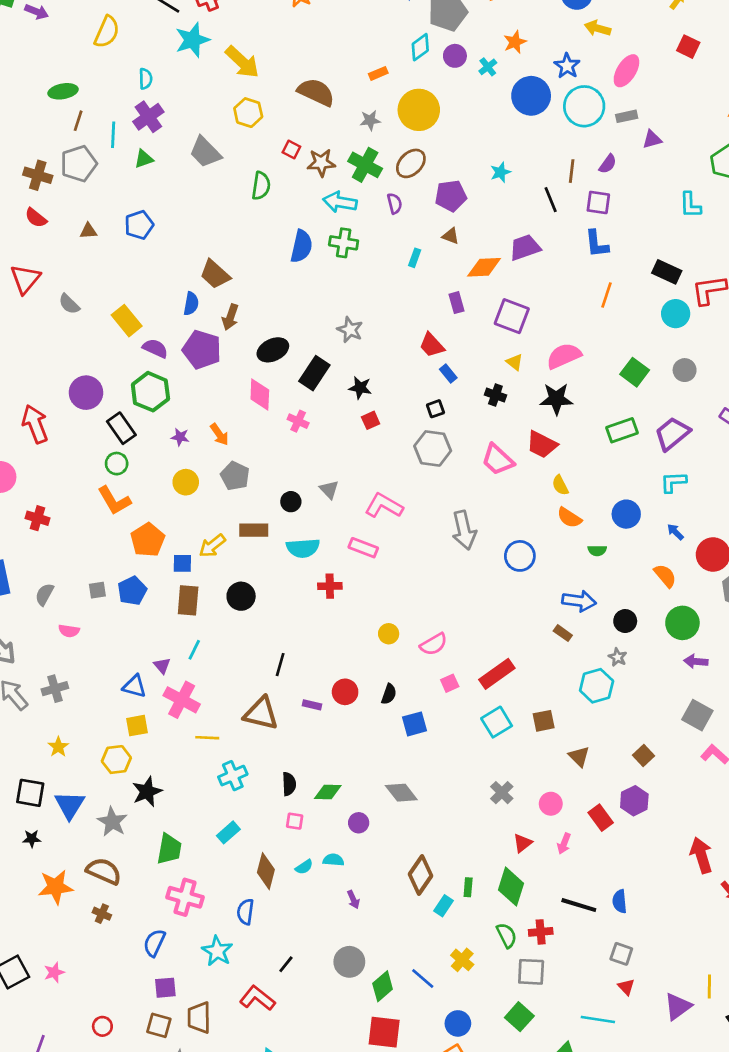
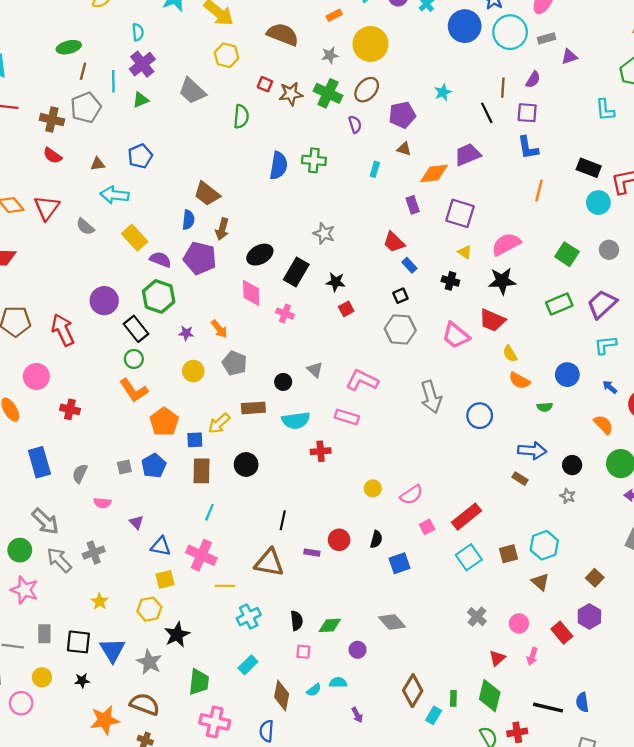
cyan arrow: (340, 202) -> (115, 195), moved
purple triangle: (162, 666) -> (136, 522), moved
cyan hexagon: (597, 686) -> (544, 545), moved

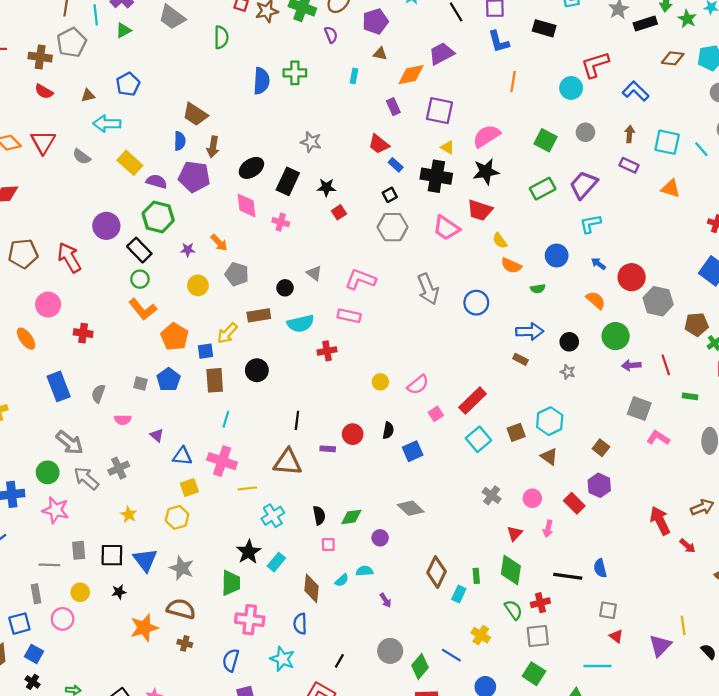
black rectangle: (589, 168) -> (544, 28), moved
black cross: (450, 281) -> (436, 176), size x1.8
gray square: (124, 467) -> (140, 383), turned 32
black star: (177, 635) -> (249, 552), moved

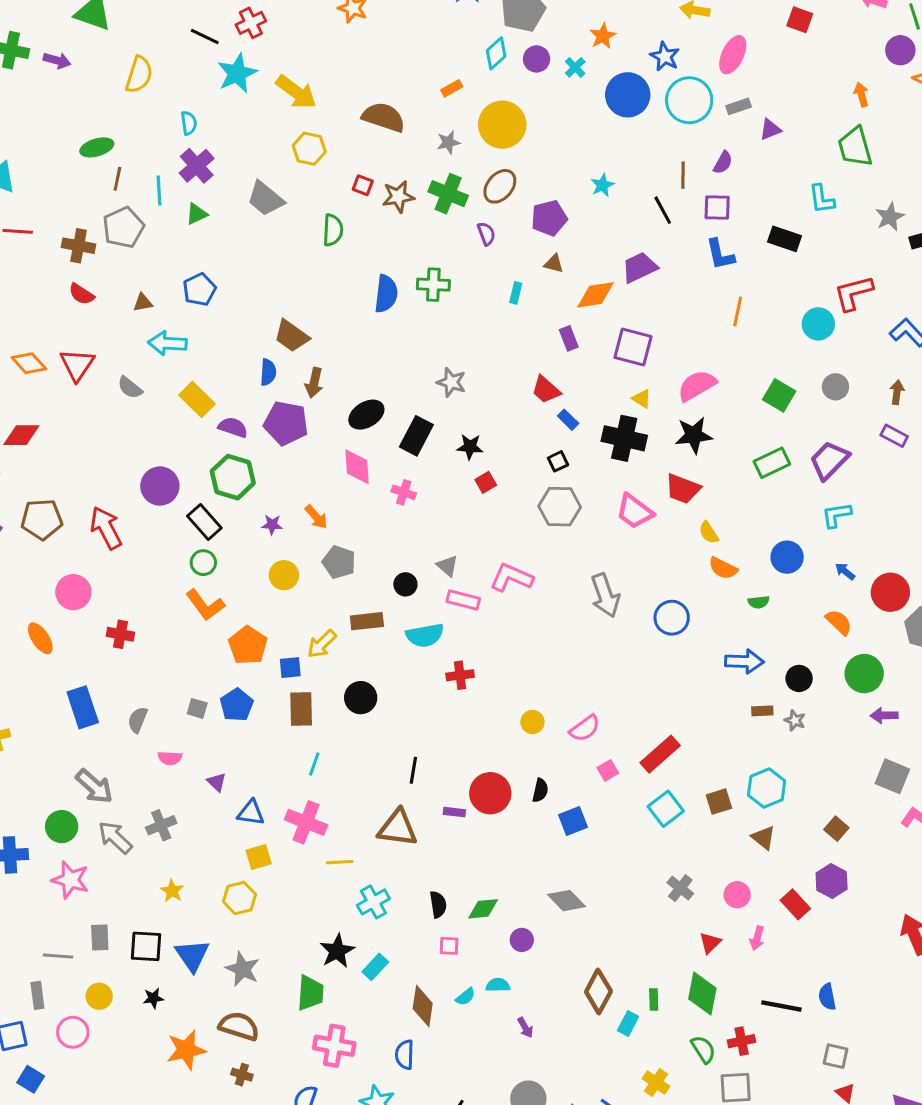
pink rectangle: (349, 316) -> (463, 600), moved
brown rectangle: (521, 359) -> (762, 711), moved, turned -32
red circle: (353, 434) -> (490, 793), size x1.4

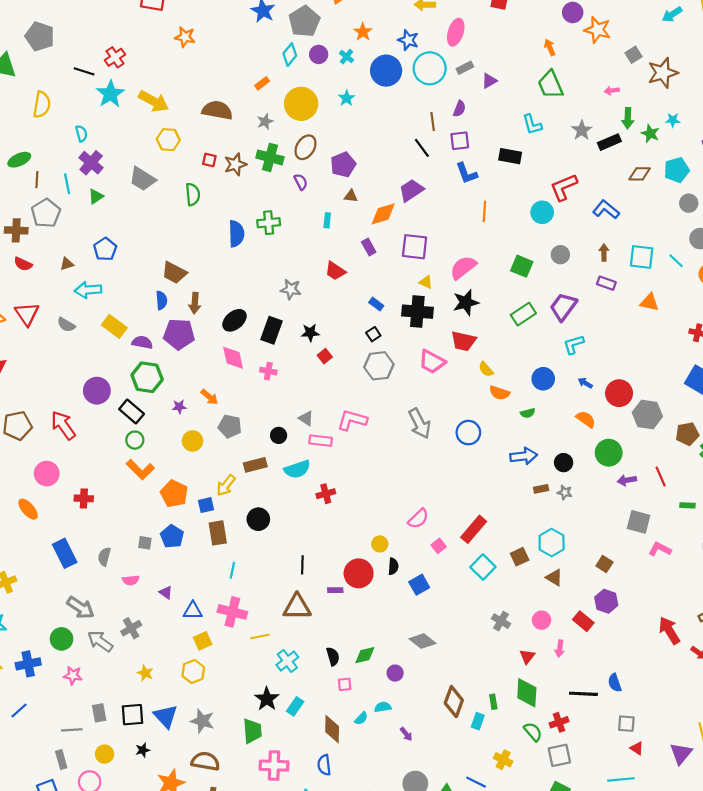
cyan star: (602, 185) -> (347, 98), moved
red trapezoid: (546, 390) -> (335, 271), moved
yellow circle: (532, 722) -> (380, 544), moved
pink star: (70, 880) -> (73, 675), size x0.7

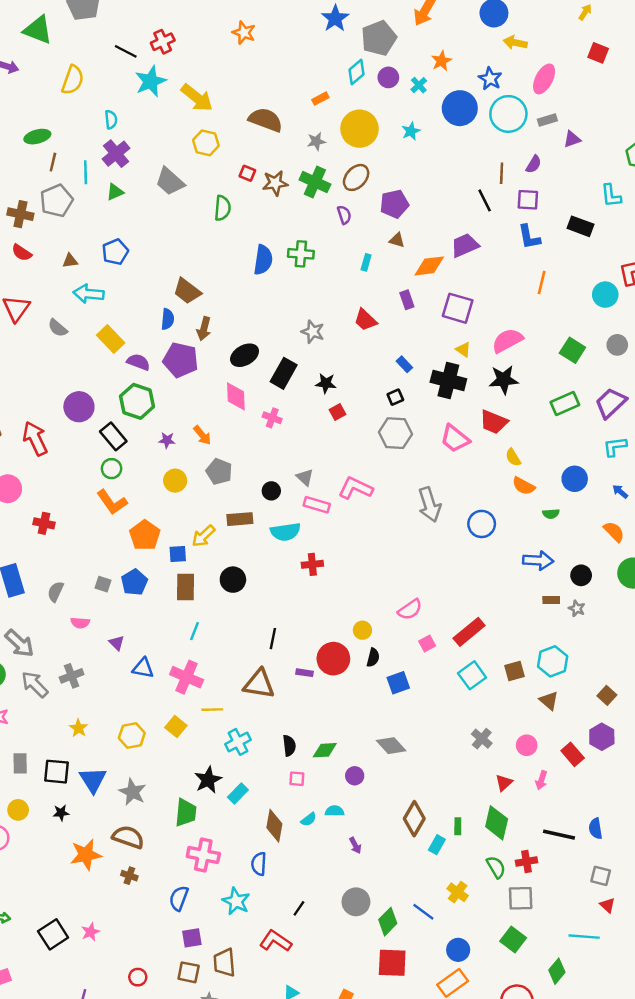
yellow square: (203, 641) -> (176, 726), moved, turned -36

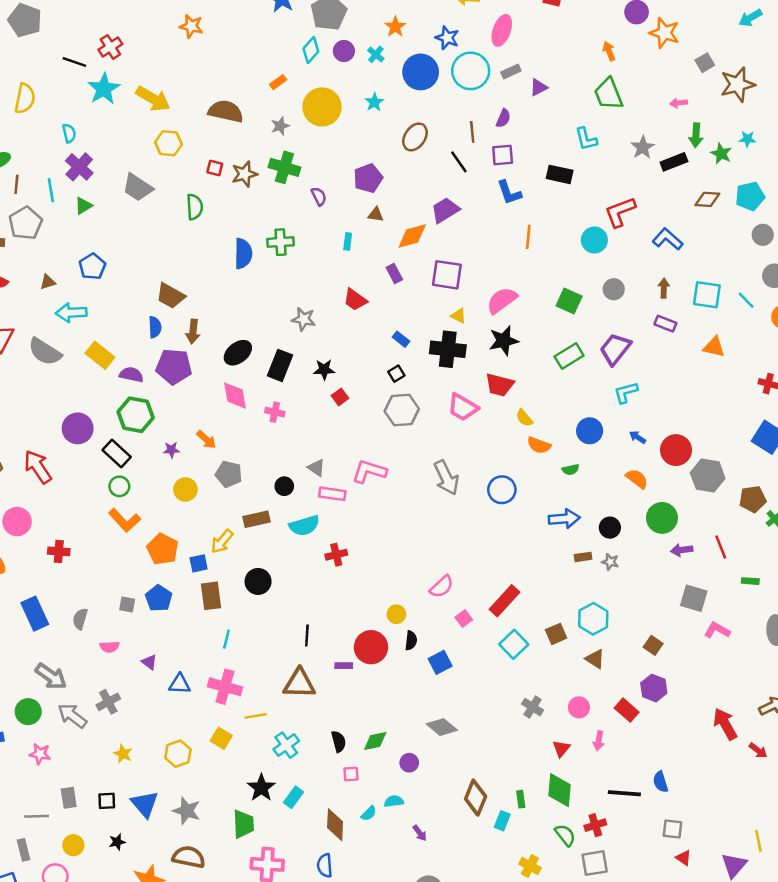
brown ellipse: (356, 177) -> (415, 137), moved
gray semicircle: (58, 328) -> (45, 352), size x1.6
black square: (56, 772) -> (107, 801), size x0.7

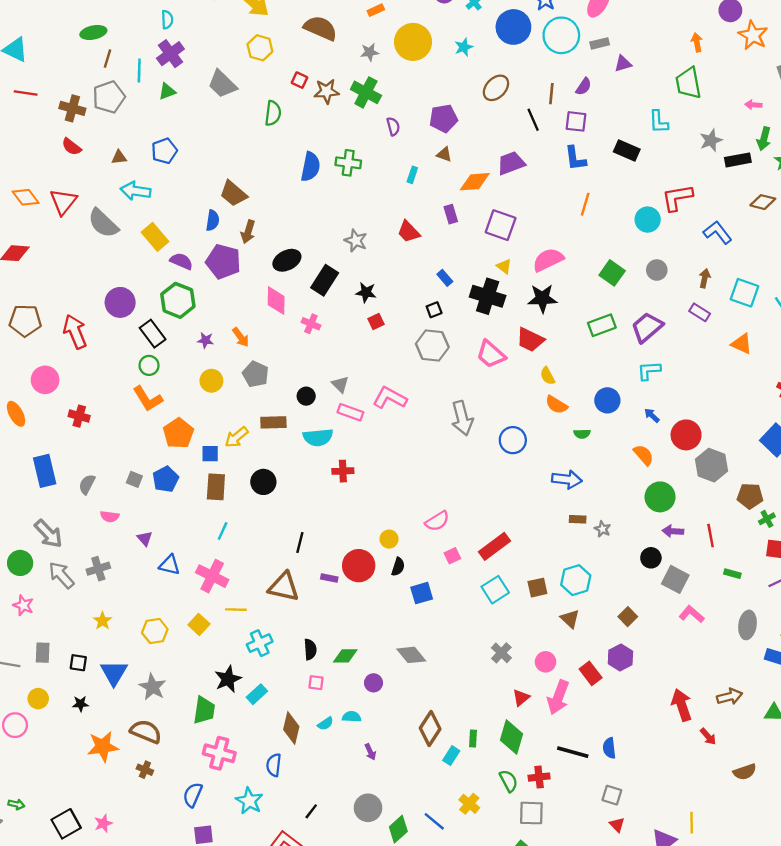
black circle: (610, 528) -> (651, 558), moved
pink arrow: (599, 741) -> (558, 697), size x1.8

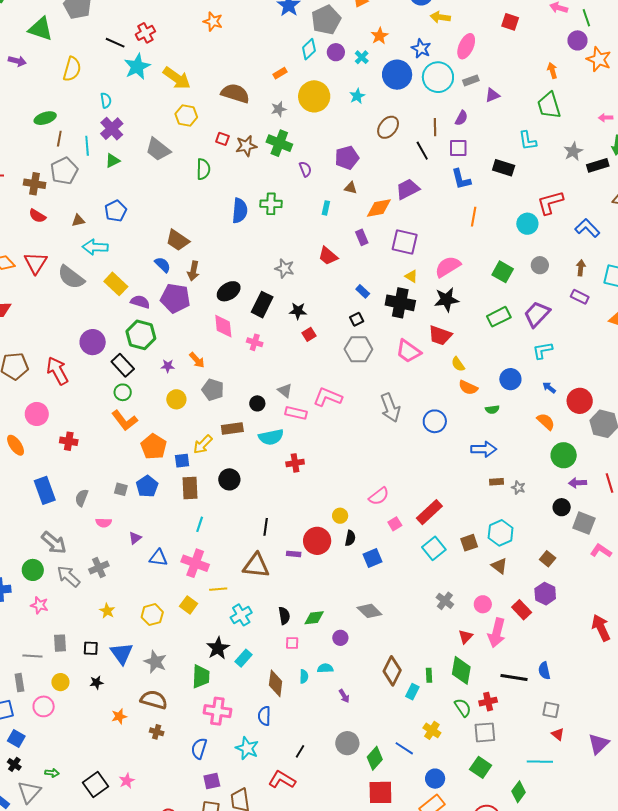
blue semicircle: (213, 220) -> (163, 265), turned -48
purple triangle: (145, 538) -> (135, 538), turned 40
cyan semicircle: (325, 724) -> (304, 676), turned -48
orange star: (103, 747) -> (119, 716), size x0.6

